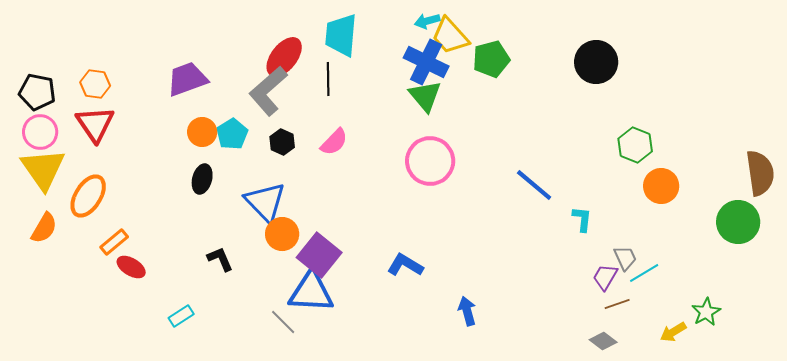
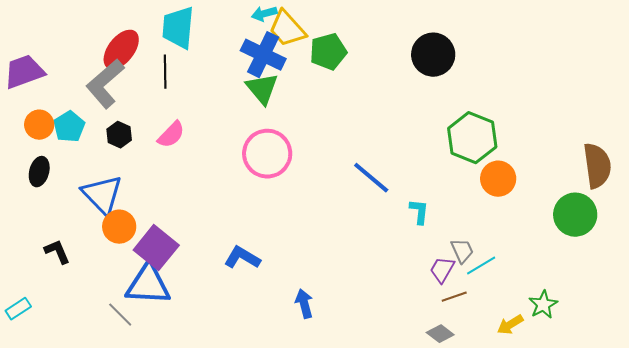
green hexagon: (635, 145) -> (472, 138), size x1.4

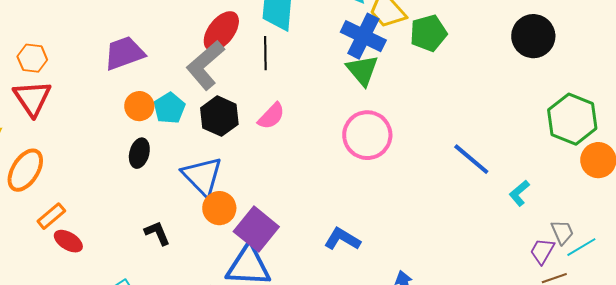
black hexagon: (119, 135) -> (219, 116), size x1.5
cyan L-shape: (419, 212) -> (519, 193), turned -136

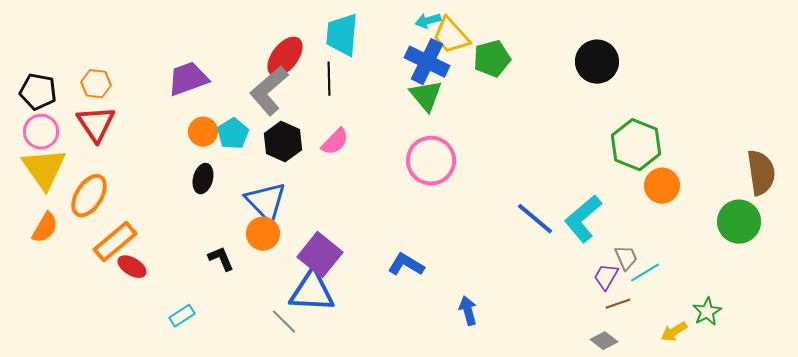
blue line: (471, 159) -> (535, 219), moved
cyan L-shape: (519, 193) -> (583, 219), size x1.8
orange circle: (219, 208) -> (263, 234), moved
orange rectangle: (51, 216) -> (115, 242), size x1.5

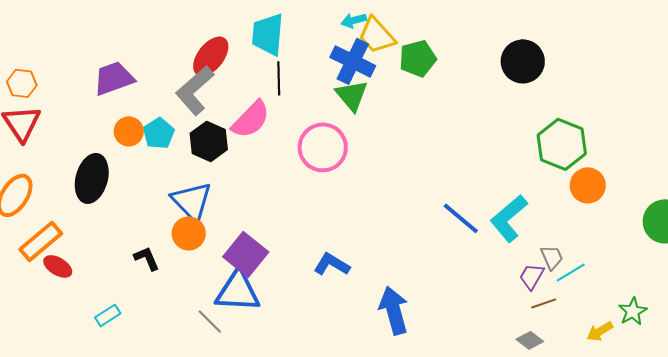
black line: (329, 79) -> (279, 78), moved
pink semicircle: (335, 142) -> (251, 119), moved, size x1.4
pink circle: (431, 161) -> (323, 147), moved
black ellipse: (203, 179) -> (92, 178), moved, size x1.6
blue arrow: (468, 311) -> (394, 310), size x1.6

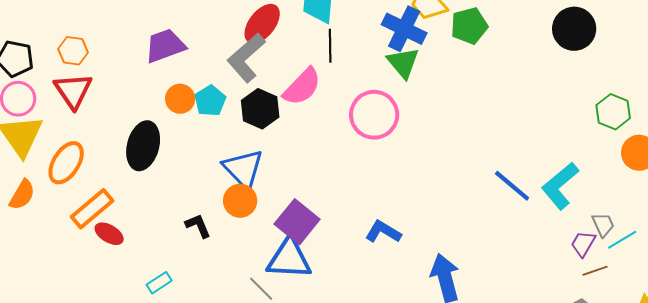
green hexagon: (562, 144) -> (613, 112), size x0.7

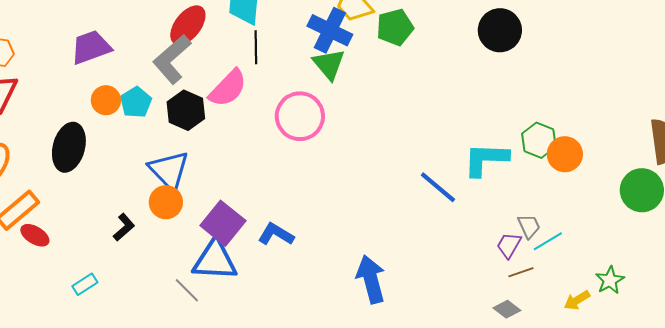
green hexagon: (613, 112) -> (539, 140), moved
cyan L-shape: (560, 186) -> (486, 159), moved, turned 42
black L-shape: (198, 226) -> (124, 227), turned 72
blue L-shape: (383, 232) -> (276, 234), moved

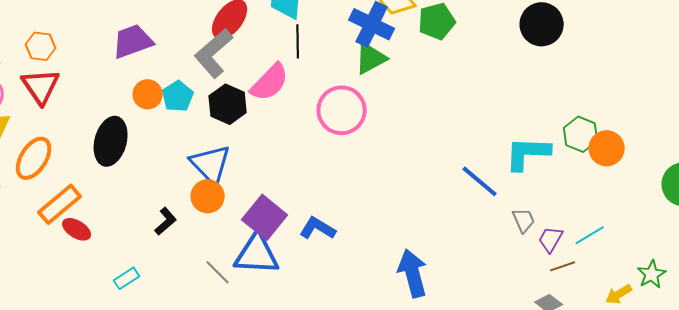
green triangle: (329, 64) -> (371, 58), turned 42
gray trapezoid: (529, 226) -> (524, 220), moved
gray line: (187, 290) -> (218, 272), moved

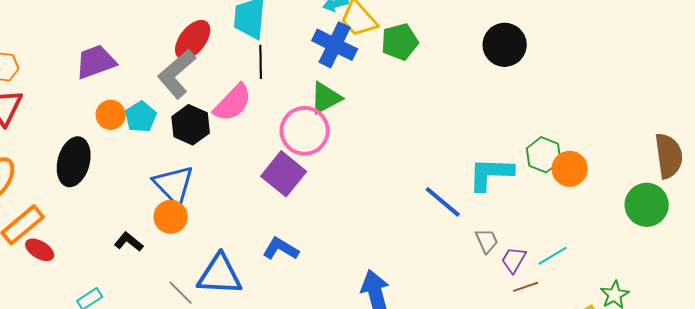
green triangle: (371, 58) -> (326, 98), moved
purple square: (265, 217) -> (284, 174), moved
black L-shape: (166, 221) -> (129, 242), turned -100

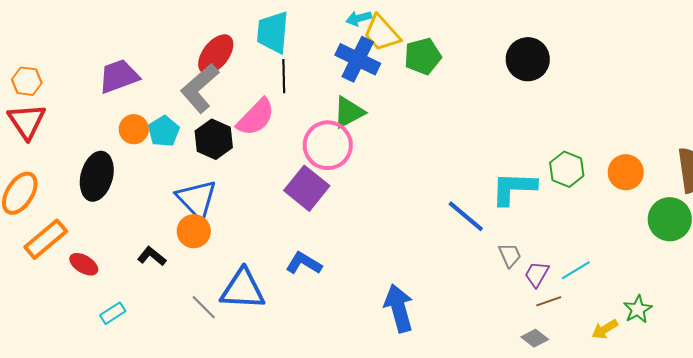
orange circle: (570, 169) -> (626, 172), moved
red ellipse: (40, 250) -> (84, 264), moved

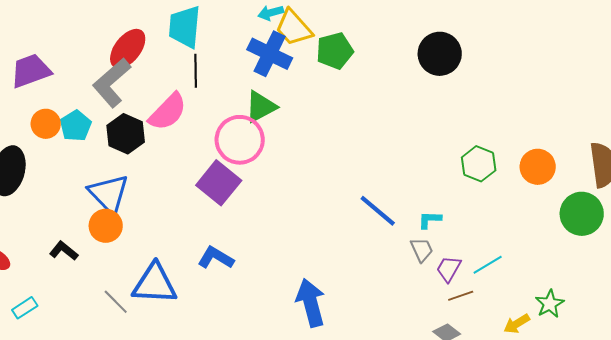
cyan L-shape: (514, 188) -> (430, 220), moved, size x0.5

